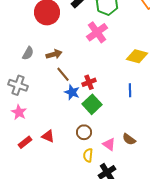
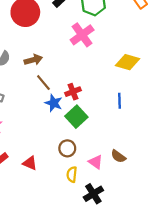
red triangle: (48, 136) -> (30, 163), moved

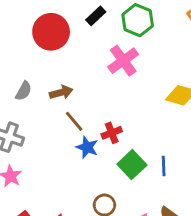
blue line: (119, 101) -> (164, 166), moved
green square: (76, 117) -> (132, 165), moved

